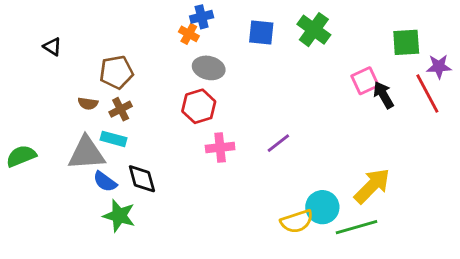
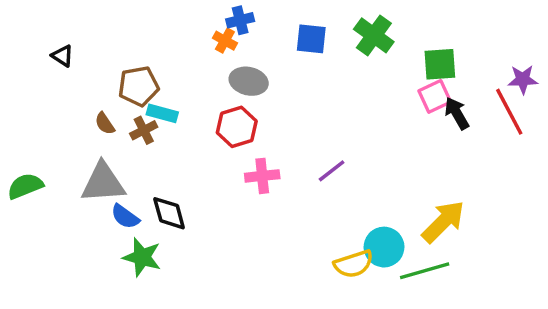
green square: (406, 42) -> (440, 64), moved
brown semicircle: (88, 103) -> (105, 123), turned 48
cyan rectangle: (114, 139) -> (162, 113), moved

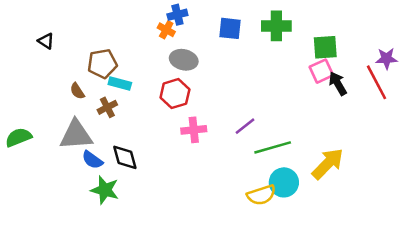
green cross: (374, 35) -> (276, 26), turned -36
brown cross: (144, 130) -> (107, 107), moved
green line: (425, 271) -> (273, 147), moved

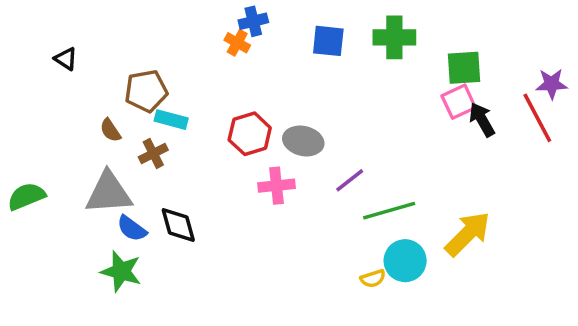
gray ellipse: (184, 60) -> (303, 141), moved
green star: (105, 190) -> (121, 271), moved
yellow semicircle: (261, 195) -> (373, 279), size x0.6

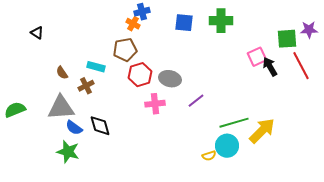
green square: (464, 68) -> (287, 39), moved
purple star: (552, 84) -> (309, 30), moved
brown pentagon: (146, 91) -> (125, 50), moved
green line: (389, 211) -> (234, 123), moved

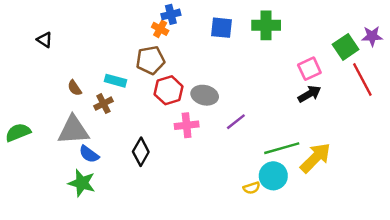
green square: (287, 39) -> (346, 47), turned -30
black arrow: (270, 67) -> (309, 94), moved, turned 90
black diamond: (100, 126) -> (141, 152), moved, turned 45

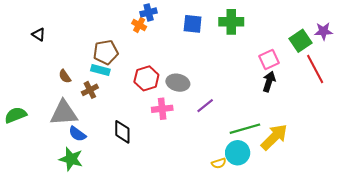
brown pentagon: (150, 60) -> (106, 52), moved
black arrow: (309, 94) -> (269, 82), turned -42
black diamond: (141, 152) -> (122, 132), turned -30

